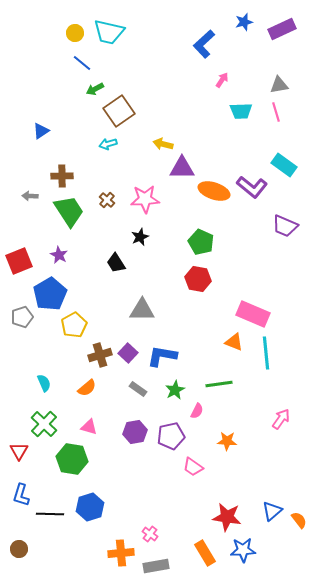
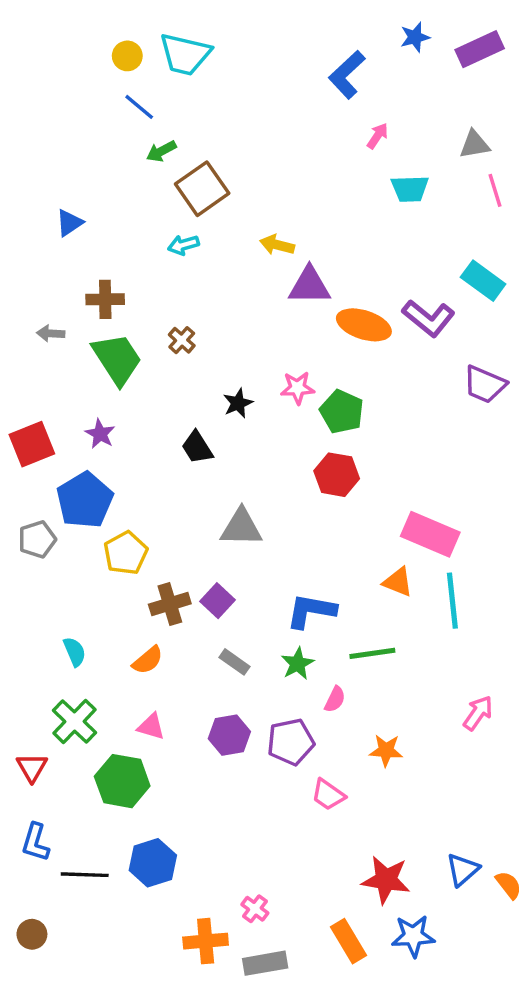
pink line: (276, 112) -> (495, 190), moved
pink star: (145, 199) -> (297, 388), moved, size x0.7
blue L-shape: (162, 356) -> (311, 611), moved

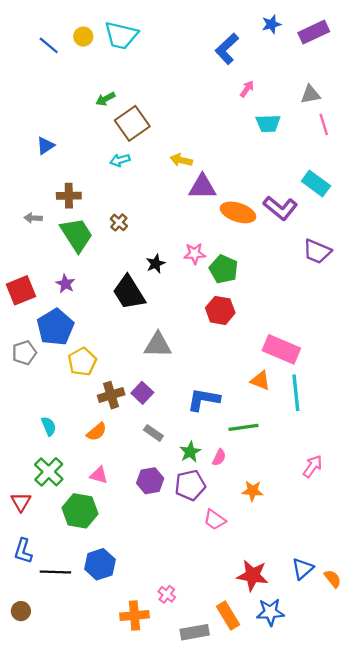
blue line: (139, 107) -> (49, 45), moved
black trapezoid: (197, 447) -> (129, 293), size x1.6
green star: (297, 664) -> (190, 452), moved
gray rectangle: (265, 963) -> (195, 632), moved

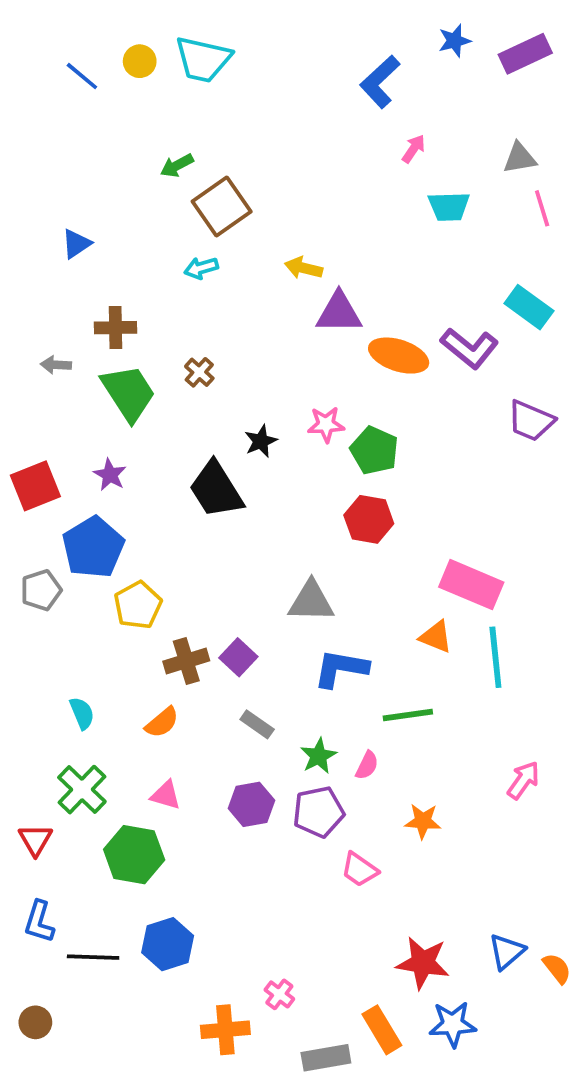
gray triangle: (158, 345) -> (311, 601), moved

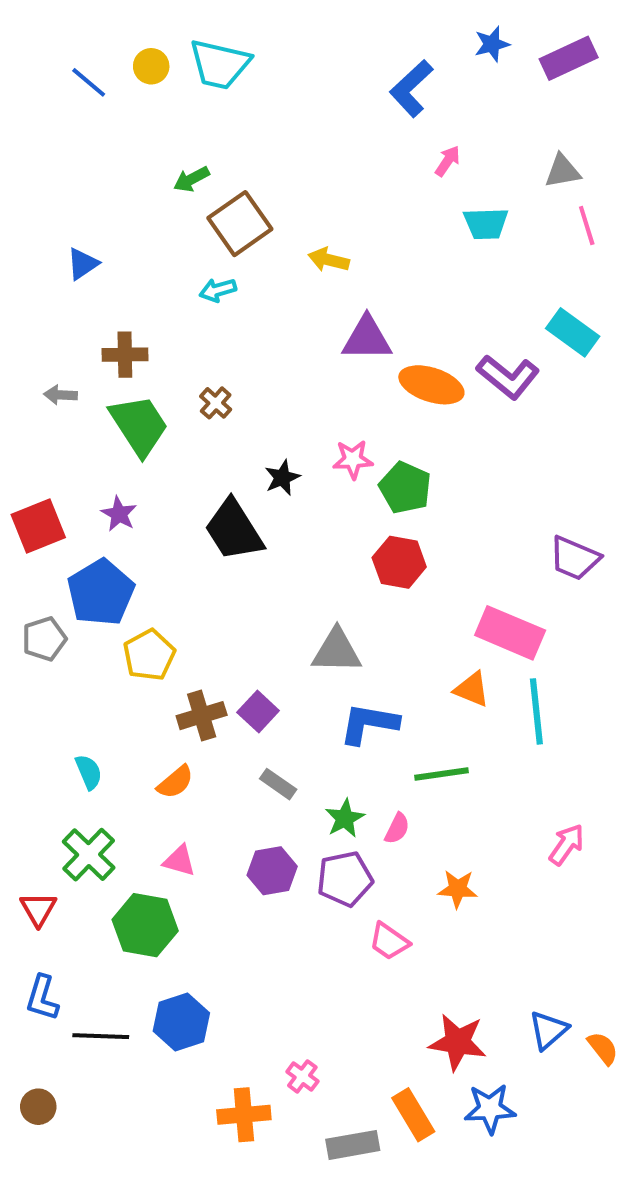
yellow arrow: (304, 268) -> (329, 260), moved
purple trapezoid: (531, 421) -> (575, 558), moved

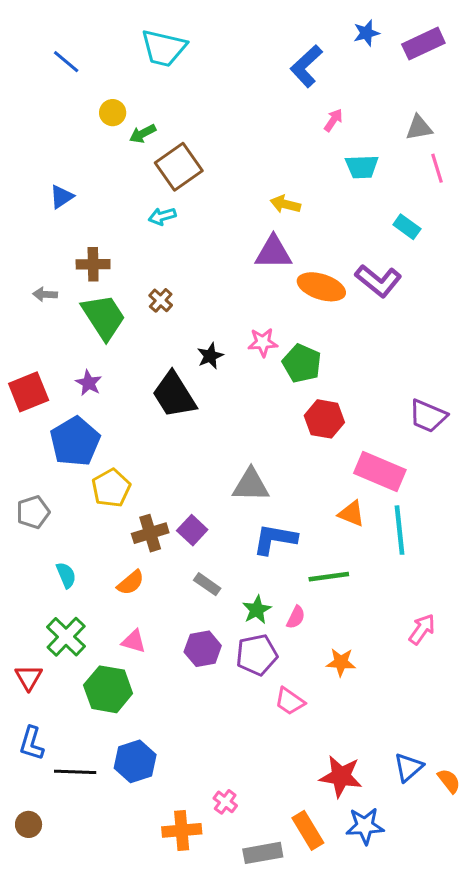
yellow circle: (151, 66) -> (113, 113), moved
yellow arrow: (329, 260) -> (285, 204), moved
cyan rectangle: (573, 332) -> (407, 227), moved, size x0.7
red hexagon: (399, 562) -> (324, 419), moved
gray pentagon: (44, 639) -> (33, 512), moved

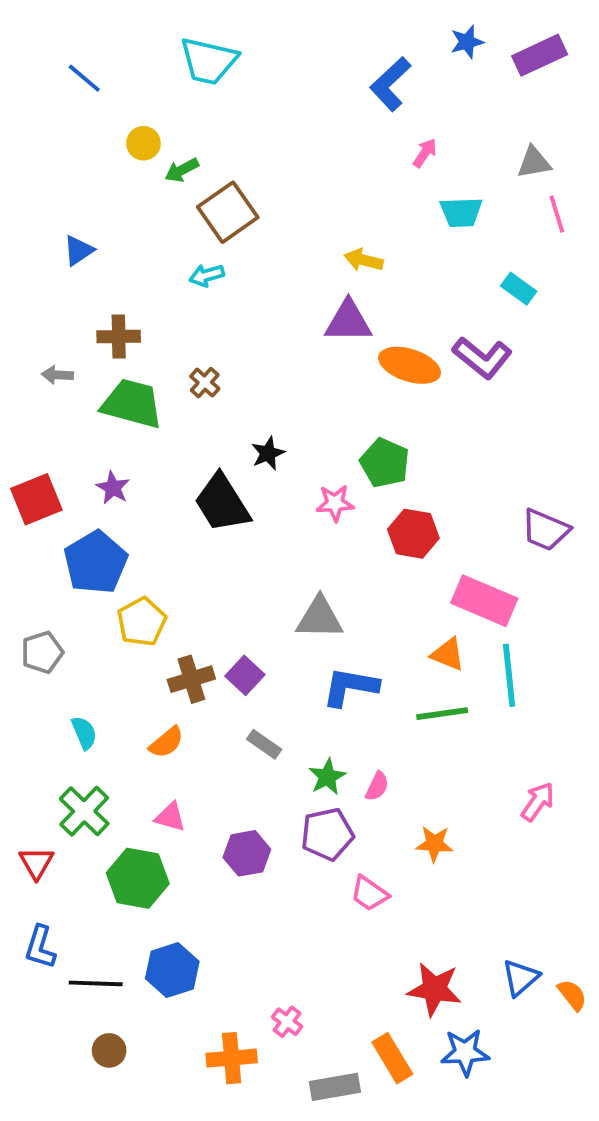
green trapezoid: (104, 317) -> (132, 404), turned -42
pink star: (263, 342) -> (335, 503), moved
green line: (329, 577) -> (442, 714), moved
purple hexagon: (203, 649) -> (247, 853), moved
brown circle: (29, 824) -> (109, 1050), moved

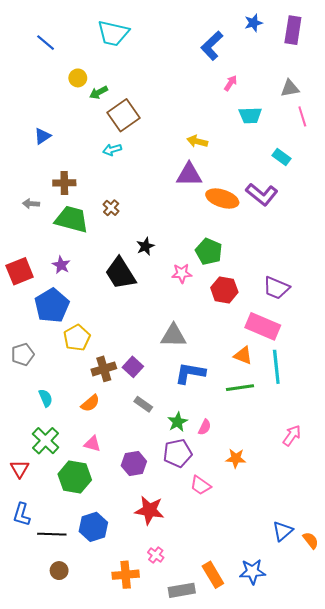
purple rectangle: (540, 55) -> (293, 30), turned -56
purple trapezoid: (545, 530) -> (276, 288), moved
red star: (434, 989) -> (150, 510), moved

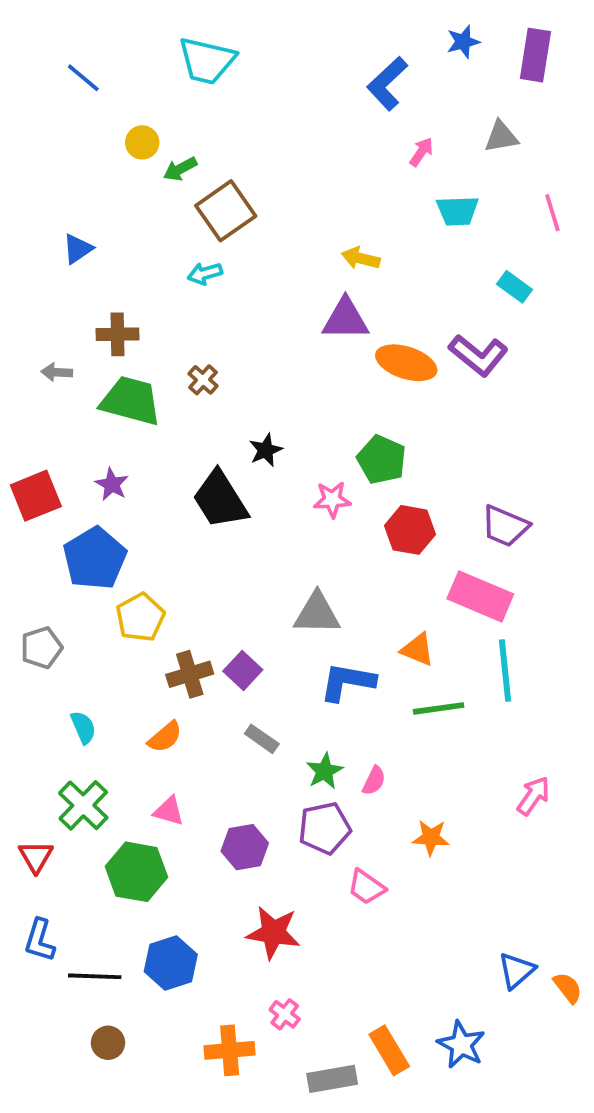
gray triangle: (290, 88) -> (501, 137), moved
orange triangle: (243, 355) -> (418, 650), moved
blue star: (252, 572) -> (461, 1045), turned 30

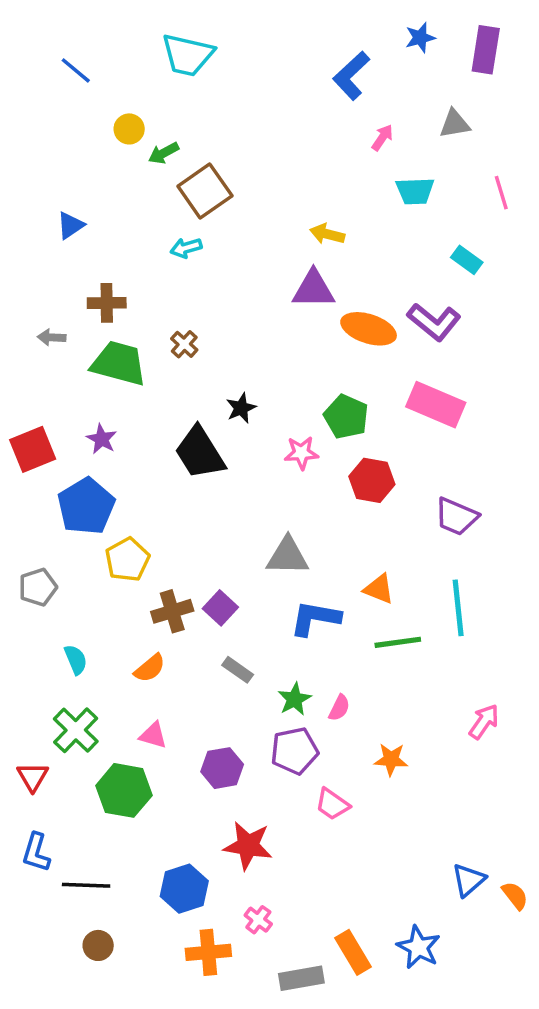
purple trapezoid: (505, 526) -> (456, 517), moved
pink rectangle: (480, 596) -> (436, 405), moved
blue hexagon: (171, 963) -> (184, 889), moved

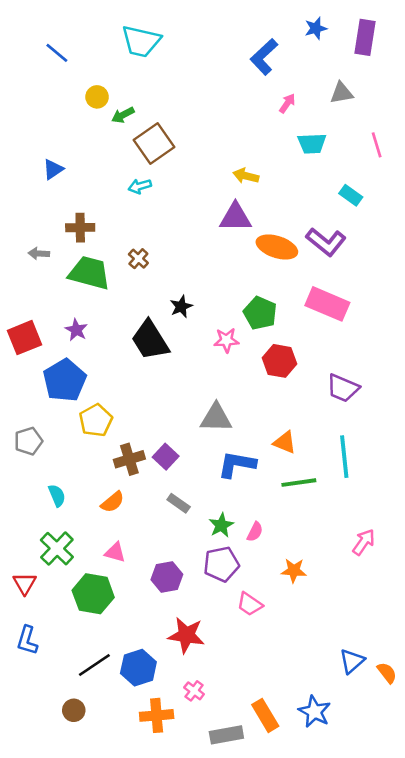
black line: (86, 885) -> (94, 665), moved, turned -36

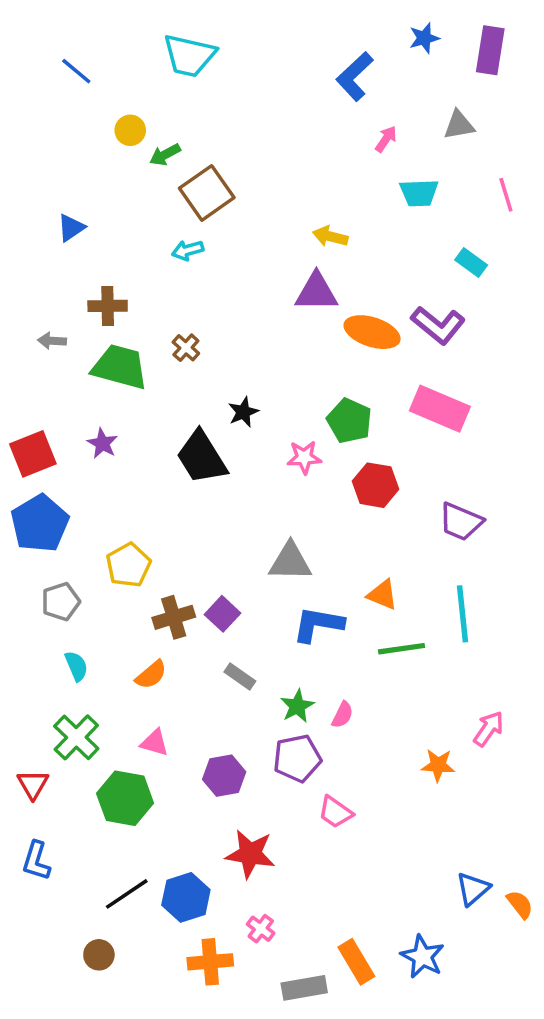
blue pentagon: (65, 380) -> (40, 523), moved
gray pentagon: (28, 441) -> (61, 602), moved
orange star: (294, 571) -> (438, 765), moved

